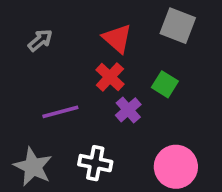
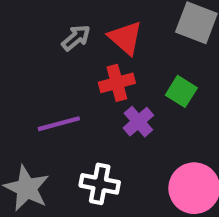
gray arrow: (40, 40) -> (76, 38), moved
red cross: (110, 77) -> (117, 83), turned 32

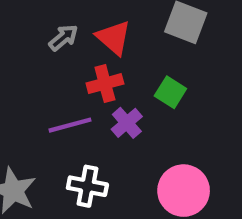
purple line: (59, 124) -> (70, 125), moved

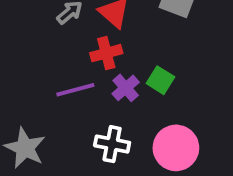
green square: (170, 92) -> (160, 80), moved
white cross: (87, 186) -> (112, 144), moved

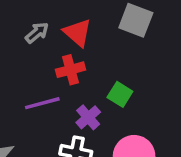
purple cross: (126, 88) -> (88, 117), moved

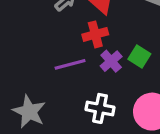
purple cross: (88, 117) -> (111, 61), moved

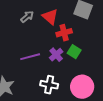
red cross: (95, 34) -> (64, 33), moved

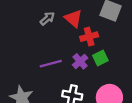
green square: (74, 52) -> (100, 58), turned 32

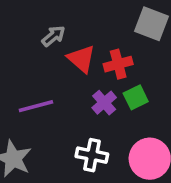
red triangle: (73, 19) -> (81, 59), moved
purple line: (51, 64) -> (36, 106), moved

